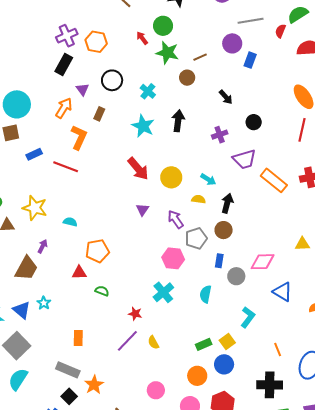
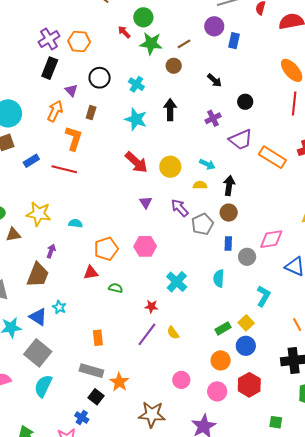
pink hexagon: (173, 258) -> (145, 246), moved

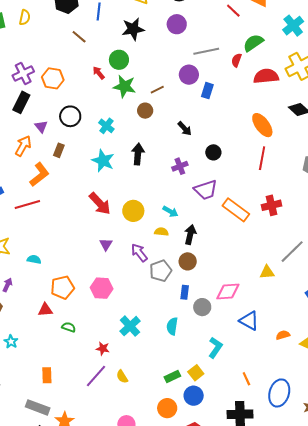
orange L-shape: (74, 138) -> (39, 175), turned 30
red line: (64, 169) -> (27, 205), turned -35

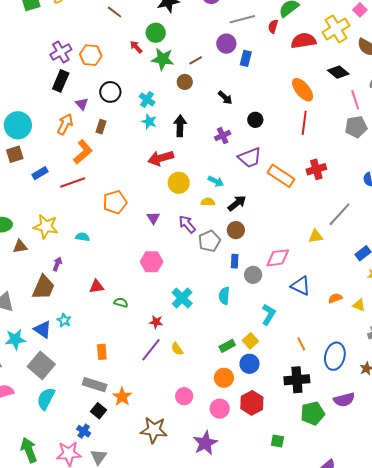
cyan star: (103, 161) -> (149, 122), moved, size x0.7
red arrow: (100, 204) -> (161, 158), moved, turned 120
black arrow: (190, 235) -> (237, 203), turned 42
orange pentagon: (62, 287) -> (115, 202), moved

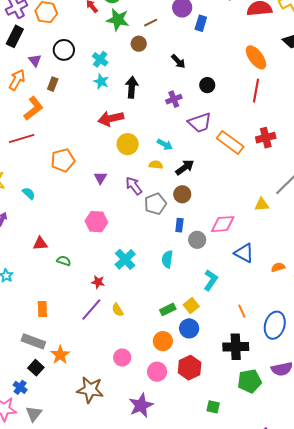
cyan semicircle: (82, 237) -> (29, 193), turned 32

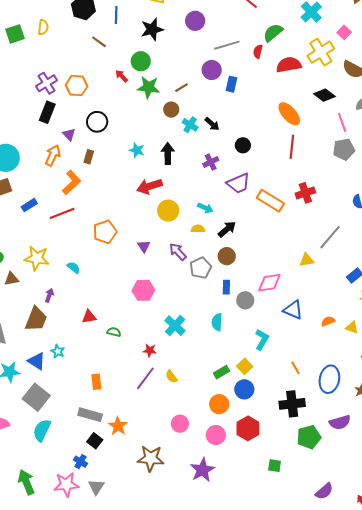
cyan cross: (100, 59) -> (190, 125), moved

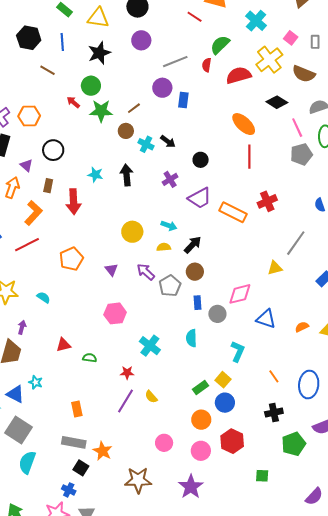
red arrow: (149, 186) -> (74, 202), moved, turned -70
black cross: (292, 404) -> (274, 413), size x0.7

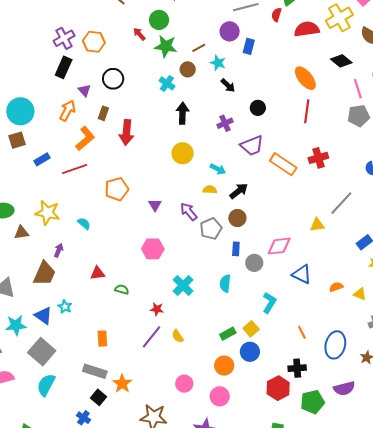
cyan cross: (146, 144) -> (167, 83), moved
cyan star: (95, 175) -> (218, 63), moved
yellow circle: (132, 232) -> (183, 153), moved
red hexagon: (232, 441) -> (278, 388), moved

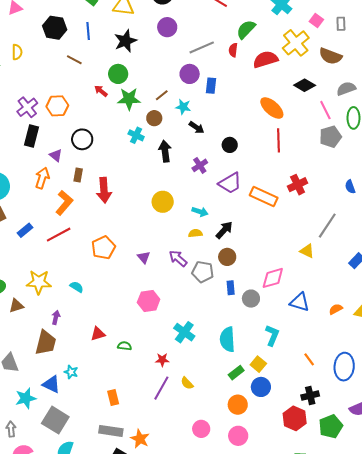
black arrow: (182, 113) -> (165, 151), moved
yellow triangle: (317, 225) -> (307, 251), turned 42
gray pentagon: (211, 229) -> (203, 272), turned -30
cyan semicircle: (225, 283) -> (227, 339), moved, size x1.4

